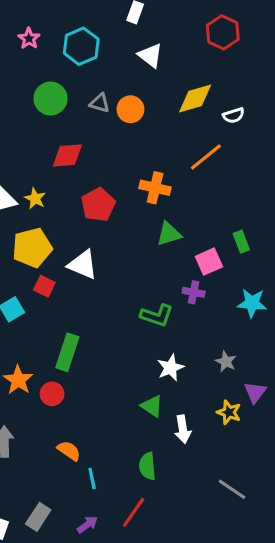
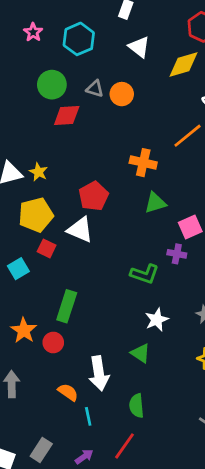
yellow diamond: (195, 98) -> (184, 64), moved
red diamond: (67, 155) -> (67, 116), moved
red pentagon: (98, 205) -> (94, 196), moved
white arrow: (183, 429) -> (99, 373), moved, size x1.4

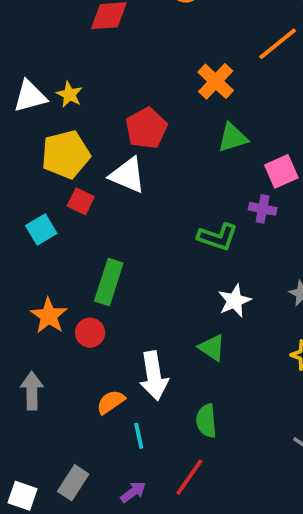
orange cross: (143, 163) -> (216, 81), turned 30
orange semicircle: (68, 392) -> (111, 402), turned -70

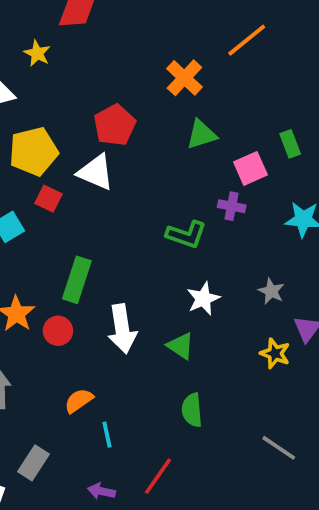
yellow star: (69, 94) -> (37, 53), moved
white arrow: (154, 376) -> (122, 329), moved
green semicircle: (206, 421) -> (192, 410), moved
gray rectangle: (73, 483) -> (33, 463), moved
purple arrow: (133, 492) -> (101, 491), turned -132

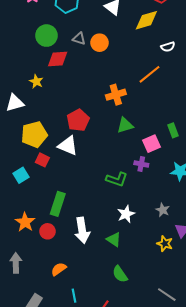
orange cross: (184, 78) -> (116, 95), turned 30
green semicircle: (192, 410) -> (120, 274), turned -30
cyan line: (107, 435) -> (74, 296), moved

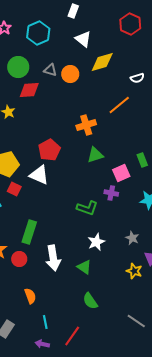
yellow diamond: (146, 20) -> (102, 62), moved
orange semicircle: (59, 269) -> (30, 296), turned 105

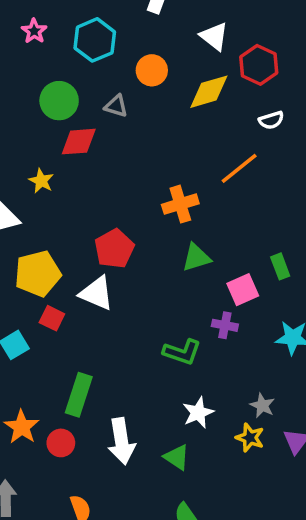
red hexagon: (130, 24) -> (259, 65), moved
white triangle: (83, 39) -> (214, 36), moved
orange circle: (70, 74) -> (152, 70), moved
yellow star: (134, 271) -> (250, 438), moved

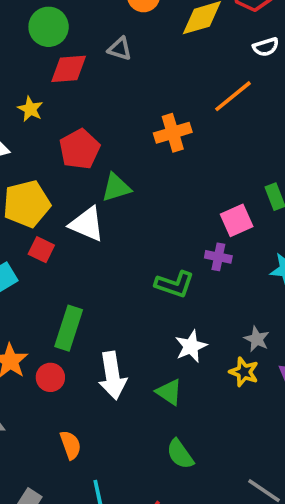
gray triangle: (116, 106) -> (120, 49), moved
red pentagon: (114, 249) -> (80, 149), moved
green triangle: (196, 258) -> (116, 187), moved

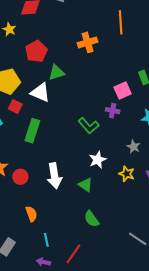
orange line: (233, 96) -> (121, 22), turned -55
green L-shape: (175, 284) -> (89, 126), turned 30
green rectangle: (69, 328) -> (32, 131), moved
gray star: (257, 339) -> (134, 147), moved

